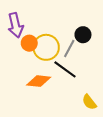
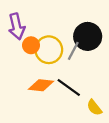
black circle: (83, 35) -> (88, 36), size x1.6
black line: (65, 69) -> (69, 88), moved

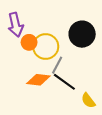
gray line: (73, 51) -> (57, 65), moved

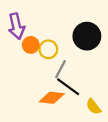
yellow circle: (46, 46) -> (48, 49), size x0.7
orange diamond: (38, 80) -> (52, 98), moved

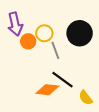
yellow circle: (48, 49) -> (44, 33), moved
gray line: (60, 69) -> (55, 50), moved, turned -48

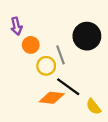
purple arrow: (15, 24) -> (16, 26), size x0.7
yellow circle: (44, 33) -> (46, 66), moved

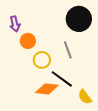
black circle: (87, 36) -> (79, 19), moved
gray line: (60, 55) -> (68, 50), moved

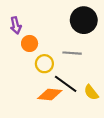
gray line: (68, 50) -> (72, 53), turned -66
yellow semicircle: (85, 97) -> (91, 92), moved

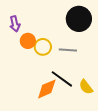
yellow circle: (44, 64) -> (43, 47), moved
orange diamond: (50, 95) -> (47, 89), turned -30

